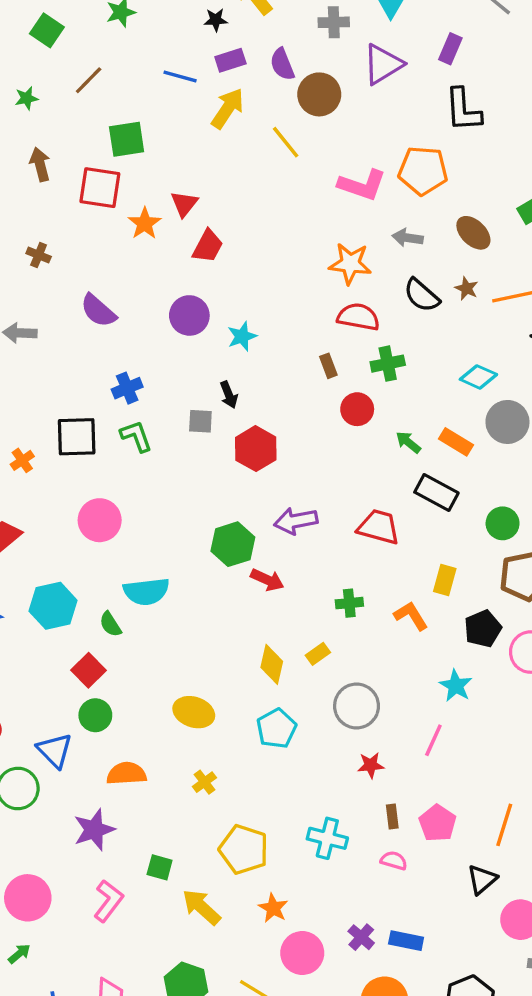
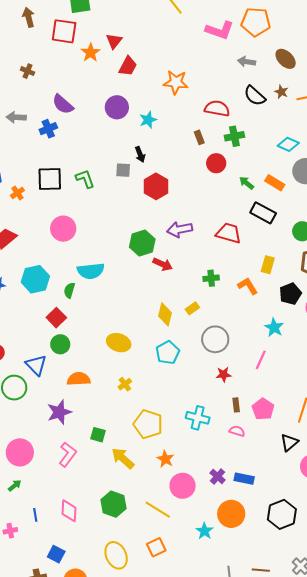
orange star: (350, 264) -> (176, 82), moved
blue cross: (127, 388) -> (48, 129), moved
green semicircle: (110, 624) -> (69, 290), turned 49

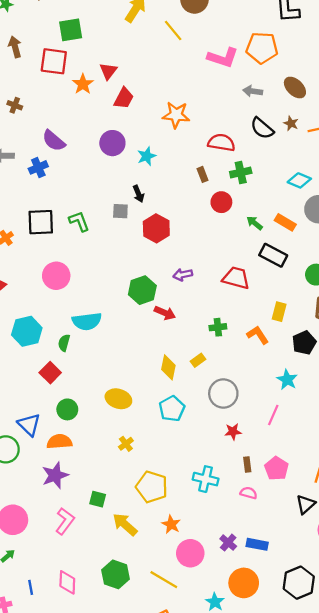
purple arrow: (180, 229) -> (183, 275), size x0.7
green circle: (60, 344) -> (67, 409), moved
orange semicircle: (79, 379) -> (59, 442), moved

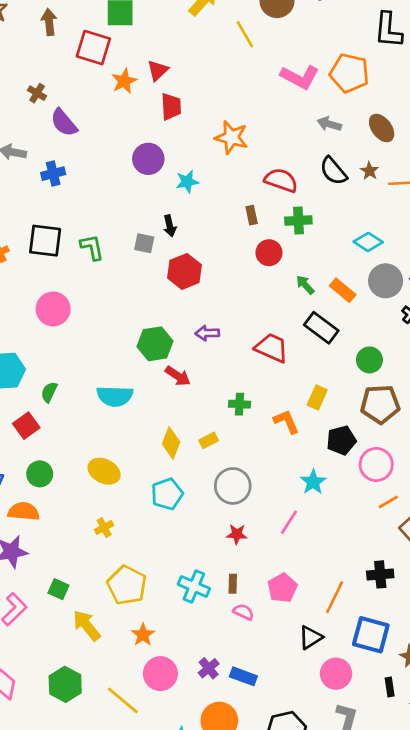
red trapezoid: (124, 98) -> (171, 107), turned -40
purple semicircle: (54, 141) -> (64, 123), moved
cyan semicircle: (87, 321) -> (115, 396), moved
brown rectangle: (247, 464) -> (233, 584), moved

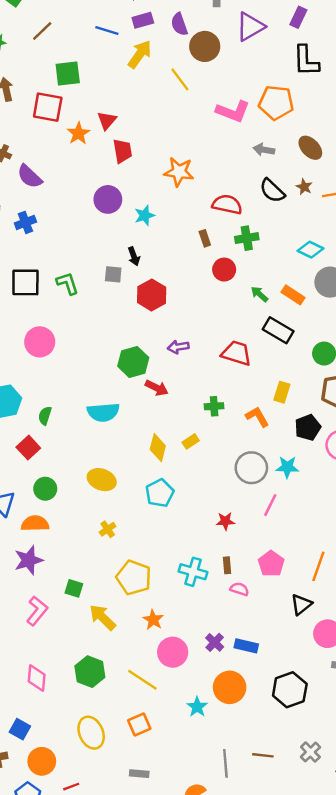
cyan star: (313, 482) -> (287, 467), turned -30
gray circle: (233, 486) -> (251, 468), moved

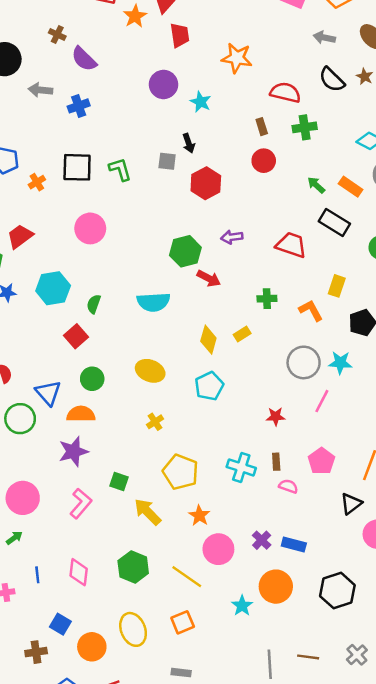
cyan star: (145, 215) -> (201, 102), turned -30
red circle: (224, 270) -> (264, 161), moved
orange circle: (42, 761) -> (92, 647), moved

